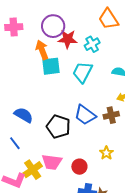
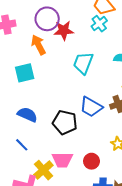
cyan cross: (92, 44) -> (99, 24), moved
cyan square: (51, 66) -> (25, 73), moved

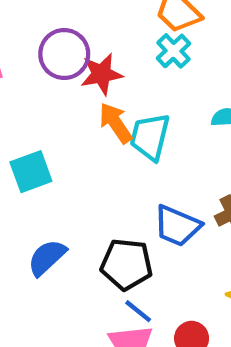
orange arrow: (38, 45) -> (116, 123), moved
blue semicircle: (27, 115) -> (47, 258), turned -60
blue line: (22, 145) -> (138, 311), moved

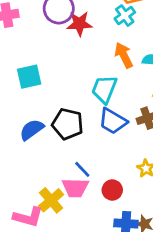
orange arrow: (116, 123) -> (124, 55), moved
cyan trapezoid: (150, 137) -> (104, 89), moved
black pentagon: (127, 264) -> (68, 124), moved

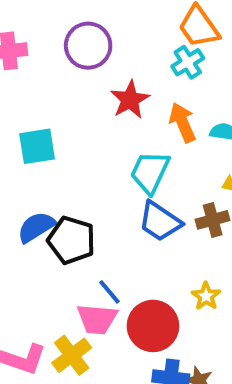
red star: (80, 24) -> (130, 100), moved, turned -30
black pentagon: (68, 124) -> (71, 240), moved
red circle: (112, 190) -> (153, 326), size x1.6
yellow cross: (51, 200) -> (72, 355), moved

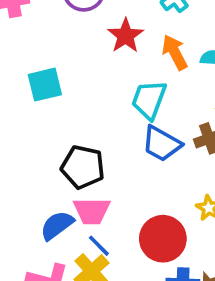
blue semicircle: (36, 227) -> (57, 225), moved
blue line: (109, 292) -> (99, 246), moved
pink trapezoid: (97, 319) -> (92, 211), moved

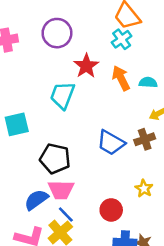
cyan square: (45, 85) -> (17, 124), moved
cyan trapezoid: (149, 100) -> (62, 95), moved
red circle: (163, 239) -> (111, 210), size x0.7

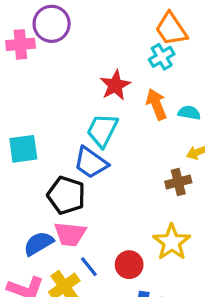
purple circle: (57, 33) -> (52, 24), moved
cyan trapezoid: (62, 95) -> (102, 130), moved
blue trapezoid: (111, 143) -> (91, 163), moved
yellow star: (144, 188) -> (172, 242), size x1.6
blue line: (66, 214) -> (89, 267), moved

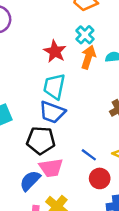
cyan cross: (162, 57) -> (85, 35), moved
orange arrow: (156, 104) -> (88, 57), turned 55
blue line: (89, 267) -> (89, 155), moved

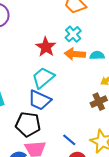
orange arrow: (88, 57) -> (75, 54), turned -108
cyan trapezoid: (54, 87) -> (43, 78), turned 35

